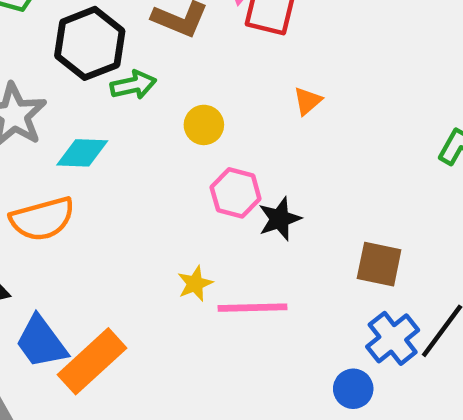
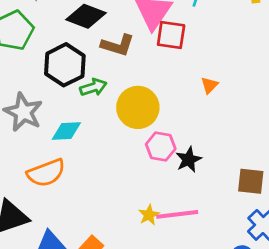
orange triangle: (308, 101) -> (209, 85), moved
yellow circle: (204, 125) -> (138, 107), size x1.8
yellow star: (195, 284) -> (149, 215), moved

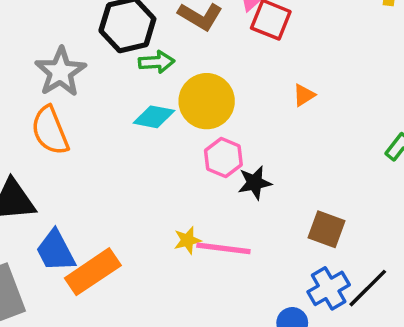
cyan diamond: (66, 131) -> (154, 117), moved
orange semicircle: (46, 173) -> (50, 131), moved, turned 75

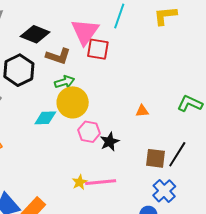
green arrow: (157, 62) -> (64, 82), moved
orange triangle: (304, 95) -> (142, 111), moved, turned 40
black line: (368, 288) -> (177, 154), moved

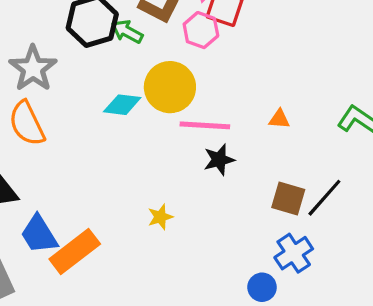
green arrow: (64, 82) -> (127, 32), moved, turned -144
pink hexagon: (89, 132) -> (201, 30), moved
pink line: (101, 182) -> (205, 125), moved

